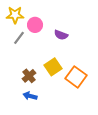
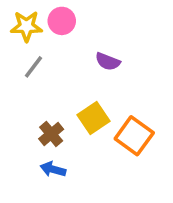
pink circle: (35, 25) -> (62, 21), moved

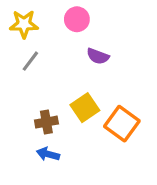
pink circle: (62, 21) -> (77, 19), moved
brown cross: (51, 134) -> (46, 122), turned 30

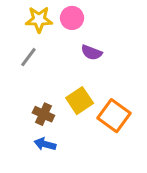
yellow star: (24, 24) -> (39, 19), moved
brown cross: (46, 122) -> (43, 114), turned 35

